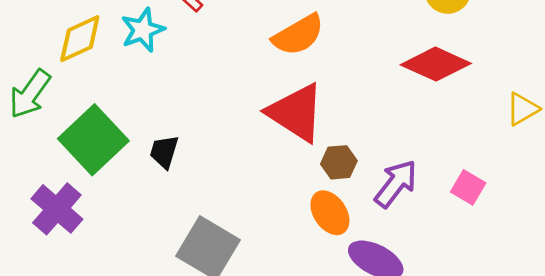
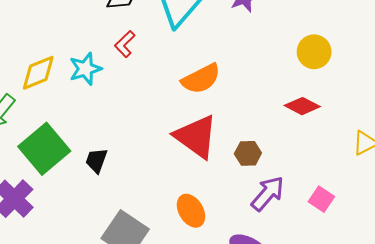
red diamond: (436, 64) -> (302, 106), size x0.7
brown hexagon: (339, 162) -> (248, 153), moved
orange ellipse: (330, 213) -> (191, 211), moved

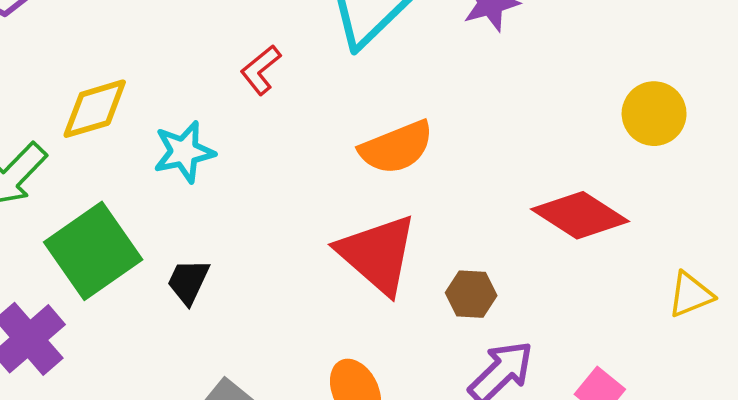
yellow circle: (314, 52) -> (654, 114), moved
cyan star: (85, 69) -> (184, 152), moved
red diamond: (302, 106) -> (580, 215), size x1.4

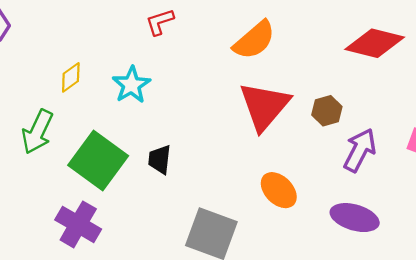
red L-shape: (261, 70) -> (160, 22), turned 40
yellow diamond: (95, 109) -> (71, 77), size x0.7
red triangle: (377, 254) -> (264, 106), turned 48

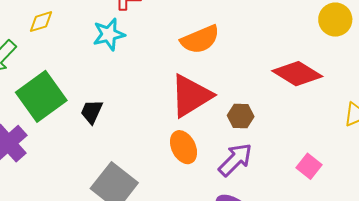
cyan star: (131, 85) -> (109, 34), moved
purple arrow: (360, 150) -> (235, 160), moved
orange ellipse: (279, 190) -> (184, 147), moved

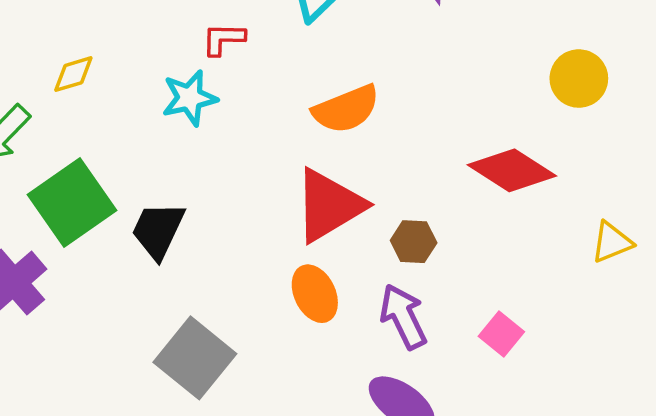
black trapezoid: (92, 112) -> (158, 230), size x1.4
purple arrow: (235, 160) -> (403, 317), turned -72
pink square: (309, 166) -> (501, 334), moved

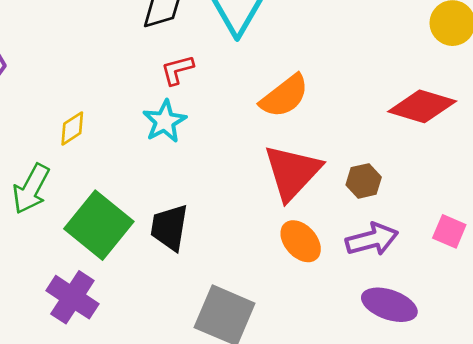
purple arrow: (403, 317) -> (372, 239), turned 117

